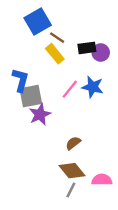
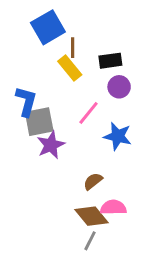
brown line: (57, 38) -> (73, 48), turned 56
purple circle: (101, 53) -> (119, 87), moved
blue star: (93, 87) -> (118, 136), moved
pink semicircle: (102, 180) -> (113, 207), moved

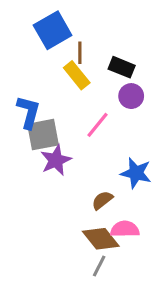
black rectangle: (110, 61) -> (122, 67), turned 30
blue star: (118, 136) -> (136, 173), moved

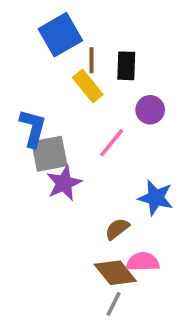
black rectangle: (122, 67) -> (126, 66), moved, turned 70

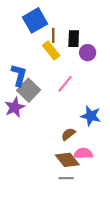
purple circle: (150, 110) -> (88, 53), moved
gray square: (49, 154) -> (29, 90), turned -35
purple star: (64, 183) -> (15, 107), moved
gray line: (113, 304) -> (66, 178), turned 64

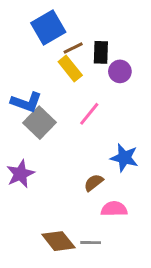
brown line: (53, 35) -> (73, 48), turned 64
blue L-shape: (19, 75) -> (26, 102), turned 95
purple star: (15, 107) -> (20, 174), moved
brown diamond: (67, 160) -> (58, 241), moved

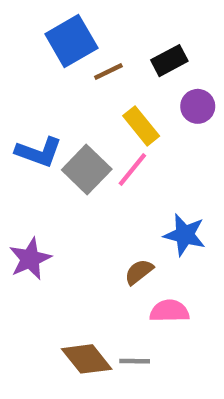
black rectangle: (101, 52) -> (169, 61), moved, turned 60
yellow rectangle: (70, 68) -> (141, 126), moved
purple circle: (120, 71) -> (198, 106), moved
gray square: (39, 123) -> (87, 169), moved

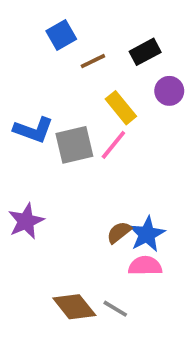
blue square: (71, 41) -> (61, 35), size x0.7
gray square: (87, 169) -> (74, 145), turned 33
blue star: (185, 235) -> (147, 234), moved, turned 30
gray line: (135, 361) -> (115, 309), turned 30

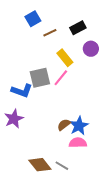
blue L-shape: (33, 130) -> (22, 91), moved

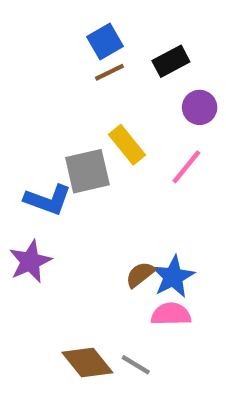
blue square: (33, 19) -> (105, 41), moved
yellow rectangle: (65, 58) -> (127, 145), moved
pink line: (61, 78) -> (186, 167), moved

